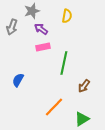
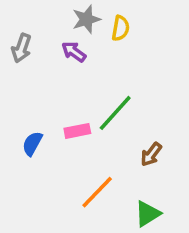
gray star: (32, 11) -> (86, 19), moved
pink rectangle: (43, 47) -> (77, 131), moved
green line: (64, 63) -> (115, 113), turned 30

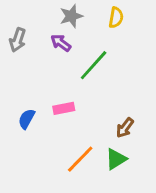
yellow semicircle: (121, 28) -> (116, 18), moved
green line: (115, 113) -> (94, 65), moved
green triangle: (148, 214) -> (116, 159), moved

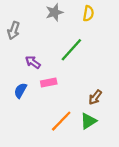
purple arrow: (61, 43) -> (33, 62), moved

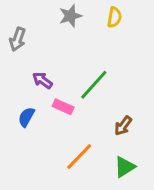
green line: (71, 50) -> (94, 85), moved
pink rectangle: (49, 83) -> (63, 107), turned 35
green triangle: (88, 121) -> (125, 167), moved

